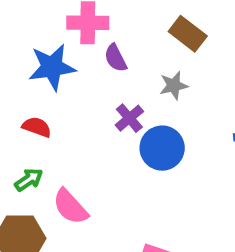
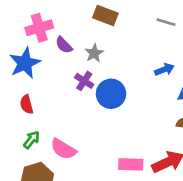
gray star: (174, 86) -> (94, 53), moved
red semicircle: (37, 127) -> (27, 104), turned -108

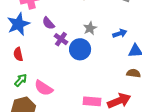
purple semicircle: (64, 45) -> (48, 23), moved
gray star: (94, 53) -> (90, 28), moved

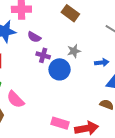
purple semicircle: (48, 23) -> (34, 37), turned -32
purple cross: (61, 39) -> (43, 55), turned -32

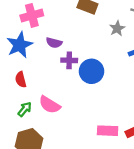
gray star: (74, 51) -> (117, 28), moved
pink semicircle: (15, 99) -> (50, 105), moved

